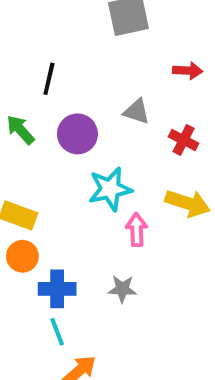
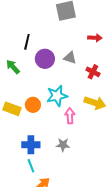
purple circle: (77, 134) -> (45, 59), moved
orange circle: (22, 256) -> (33, 105), moved

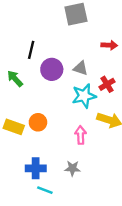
red cross: (93, 72) -> (107, 84), turned 32
cyan star: (57, 96) -> (84, 96), moved
cyan line: (31, 166) -> (45, 190), moved, turned -48

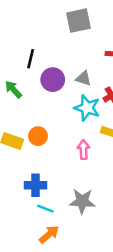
cyan star: (84, 96) -> (87, 108), turned 30
gray star: (72, 168) -> (82, 201), moved, size x1.5

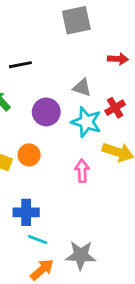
black line: (31, 59) -> (20, 65), turned 66
purple circle: (53, 80) -> (46, 112), moved
gray star: (82, 201) -> (81, 255), moved

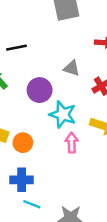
cyan star: (86, 122) -> (63, 114), moved
orange circle: (29, 155) -> (23, 143), moved

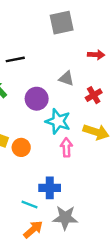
blue cross: (22, 180) -> (50, 188), moved

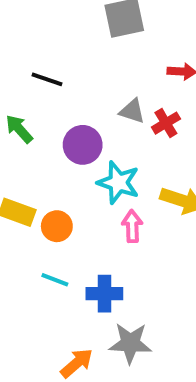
black line: (15, 59) -> (47, 79), turned 30
red cross: (94, 95) -> (166, 123), moved
cyan line: (29, 205) -> (55, 280), moved

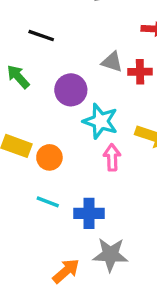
red cross: (166, 123) -> (140, 72), turned 30

